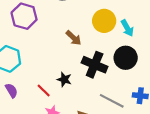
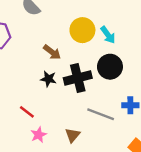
black cross: (95, 65) -> (78, 78), turned -30
black star: (64, 80) -> (48, 79), moved

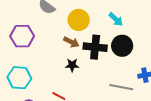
yellow circle: (82, 30) -> (79, 20), moved
black cross: (78, 78) -> (95, 47), moved, turned 30

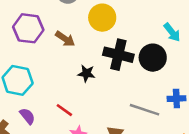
cyan arrow: (116, 19) -> (172, 32), moved
brown arrow: (71, 42) -> (65, 39), moved

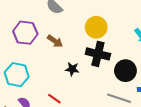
yellow circle: (102, 18) -> (96, 27), moved
black circle: (153, 58) -> (125, 71), moved

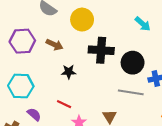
yellow circle: (96, 27) -> (82, 20), moved
black star: (72, 69) -> (69, 72), moved

